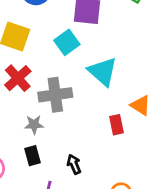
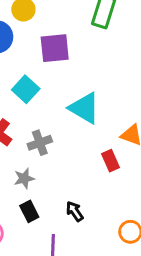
cyan square: (67, 42) -> (26, 89), moved
gray cross: (55, 95) -> (40, 143), size x0.7

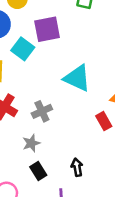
cyan square: (26, 89) -> (23, 49), moved
black arrow: (75, 211) -> (77, 167), turned 30

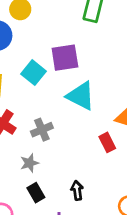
purple square: (47, 29) -> (65, 58), moved
cyan square: (23, 49) -> (34, 73), moved

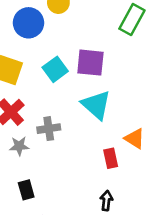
gray star: (29, 163) -> (19, 146), moved
black arrow: (77, 190) -> (106, 201), moved

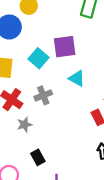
cyan triangle: (96, 105) -> (77, 78), size x0.7
gray cross: (49, 129) -> (43, 95), moved

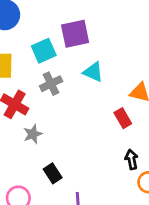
cyan square: (38, 58) -> (44, 51), turned 30
gray cross: (43, 95) -> (51, 84), moved

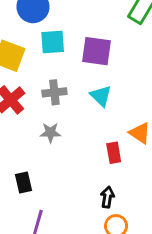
cyan square: (44, 51) -> (53, 42), moved
gray star: (33, 134) -> (50, 133), moved

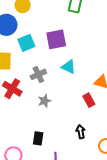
black rectangle: (24, 182) -> (38, 138), turned 40
black arrow: (107, 197) -> (81, 132), moved

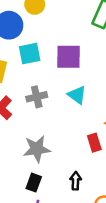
gray star: (44, 101) -> (37, 149), moved, size x1.5
black rectangle: (38, 138) -> (34, 183), moved

